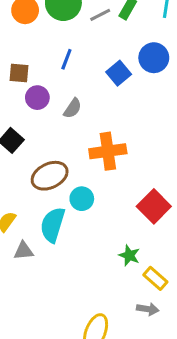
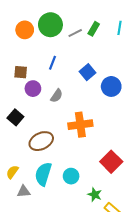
blue circle: (154, 58) -> (111, 86), moved
cyan circle: (82, 199) -> (71, 176), moved

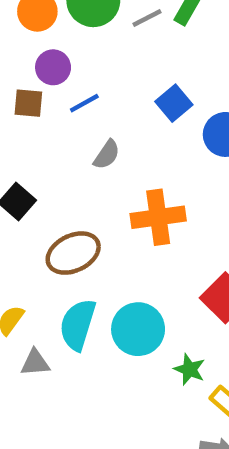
blue line: (53, 63) -> (84, 103), moved, turned 40
purple circle: (33, 89) -> (53, 67), moved
cyan circle: (71, 176) -> (138, 329), size x1.5

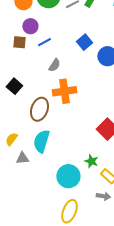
orange cross: (158, 217) -> (64, 91), moved
brown ellipse: (73, 253) -> (39, 109), turned -45
cyan circle: (138, 329) -> (68, 176), moved

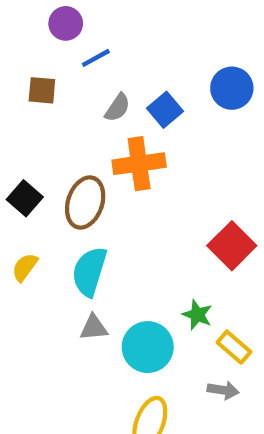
brown square: (19, 42) -> (42, 90), moved
blue square: (84, 42) -> (165, 110), moved
black square: (14, 86) -> (25, 198), moved
gray triangle: (22, 158) -> (94, 328), moved

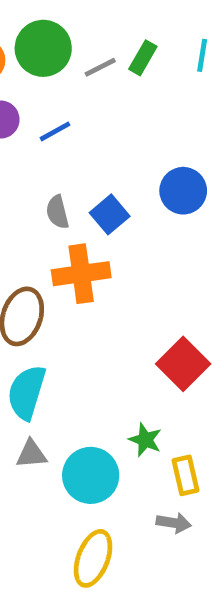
blue line: (96, 58) -> (55, 131), moved
gray semicircle: (117, 108) -> (57, 212), turned 132
yellow rectangle: (234, 347) -> (186, 475), turned 36

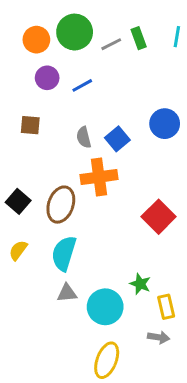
green rectangle: (143, 58) -> (139, 38), turned -50
red square: (183, 364) -> (159, 217), moved

